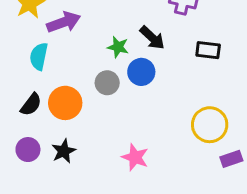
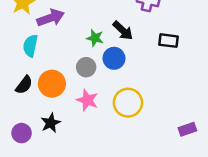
yellow circle: (210, 125) -> (128, 103), moved
purple circle: (28, 150) -> (22, 133), moved
pink star: (135, 157) -> (87, 100), moved

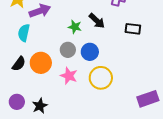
blue circle: (114, 58) -> (90, 52), moved
black star: (51, 123) -> (40, 106), moved
purple rectangle: (187, 129) -> (148, 99), size x1.5

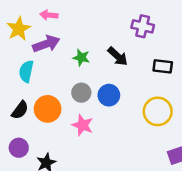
green star: (75, 27) -> (81, 58), moved
yellow circle: (101, 78) -> (158, 111), moved
purple circle: (17, 102) -> (19, 148), moved

